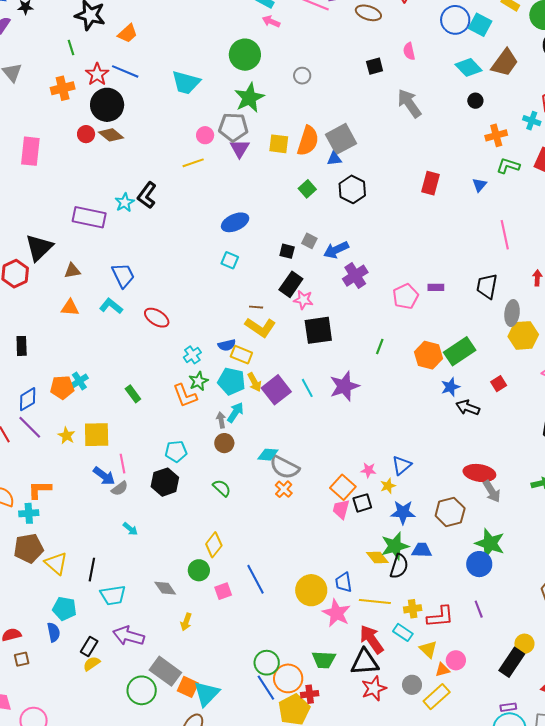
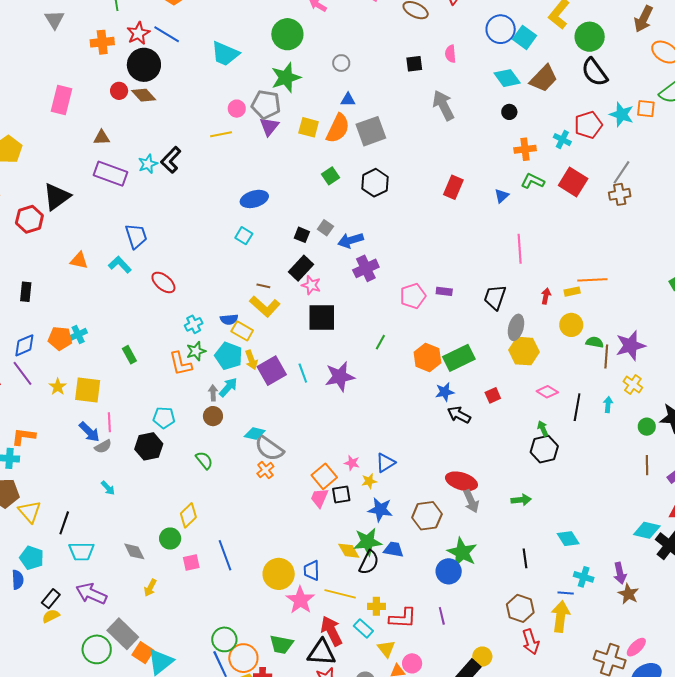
blue triangle: (334, 159) -> (348, 100), moved
brown triangle: (72, 271) -> (102, 138), moved

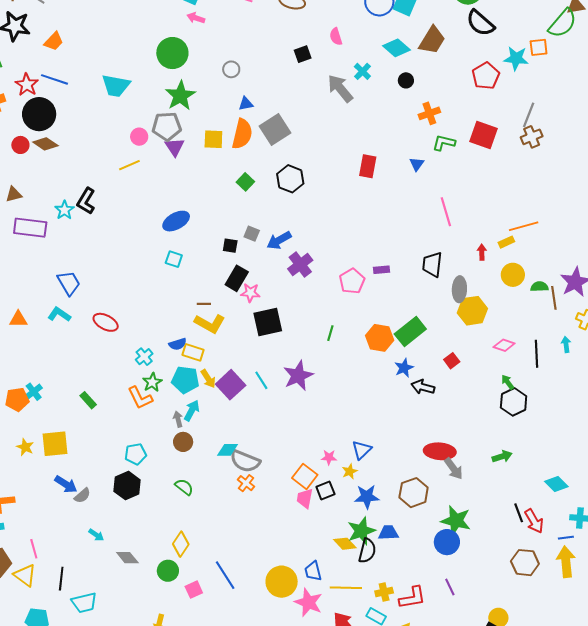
cyan cross: (562, 140) -> (362, 71), moved, turned 30
pink line: (109, 422) -> (34, 549), moved
gray diamond: (134, 551) -> (127, 558), moved
red arrow: (531, 642) -> (534, 521), moved

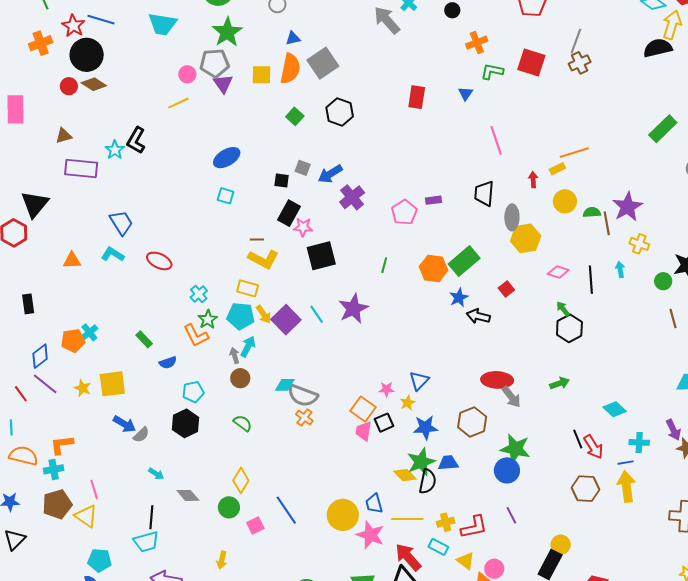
blue semicircle: (178, 344) -> (168, 363), moved
black line: (61, 579) -> (151, 517), moved

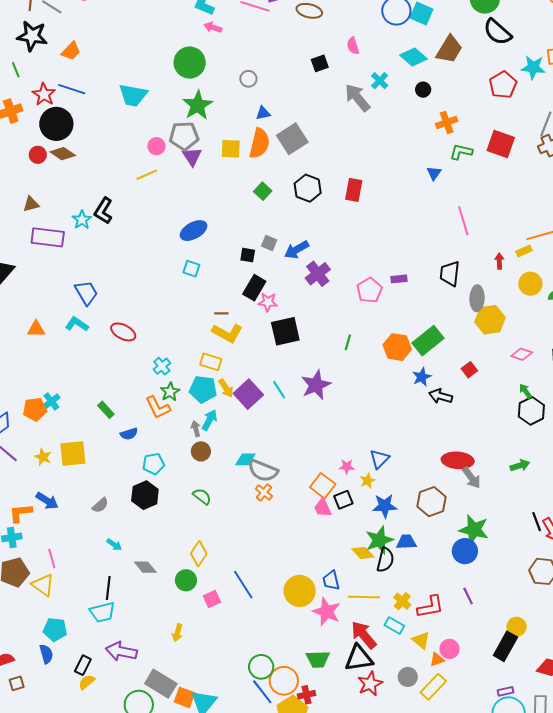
red rectangle: (417, 97) -> (354, 190), moved
blue arrow: (124, 424) -> (47, 501), moved
pink trapezoid: (364, 431) -> (323, 508), turned -35
yellow cross: (446, 522) -> (402, 601), turned -36

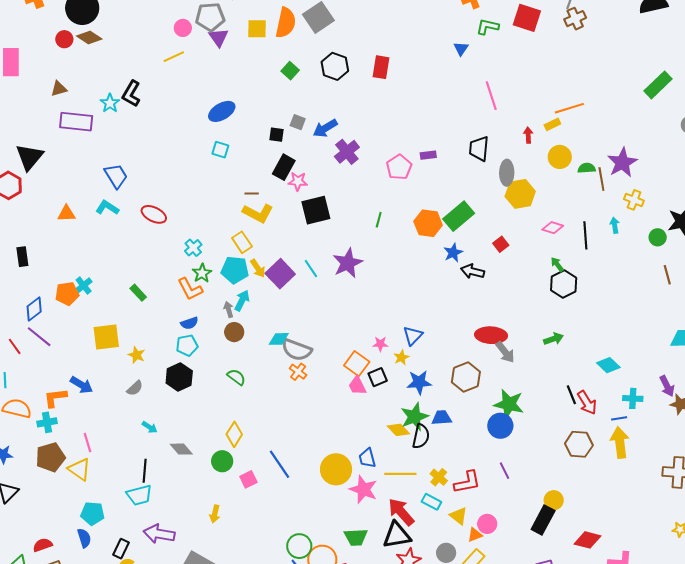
yellow rectangle: (211, 362) -> (242, 242), turned 40
blue semicircle: (129, 434) -> (189, 323), moved
yellow star: (43, 457) -> (137, 355), moved

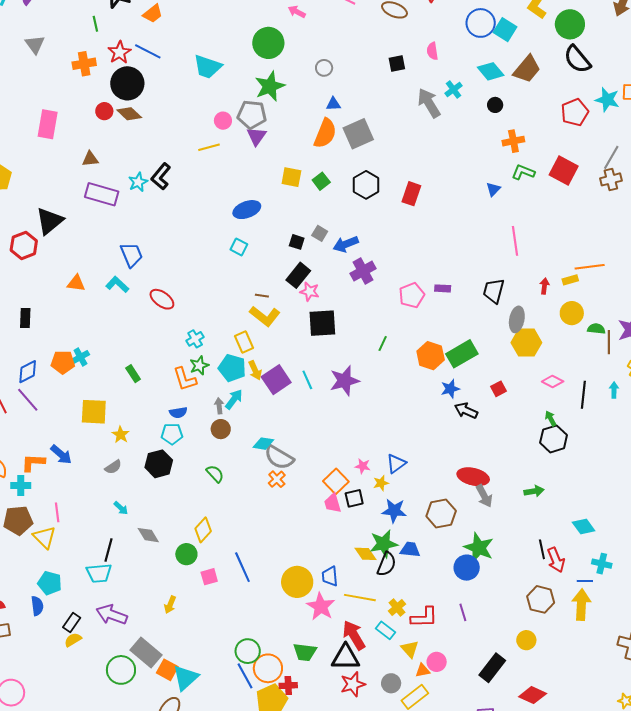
yellow square: (257, 29) -> (291, 177), moved
yellow circle: (554, 500) -> (526, 640), moved

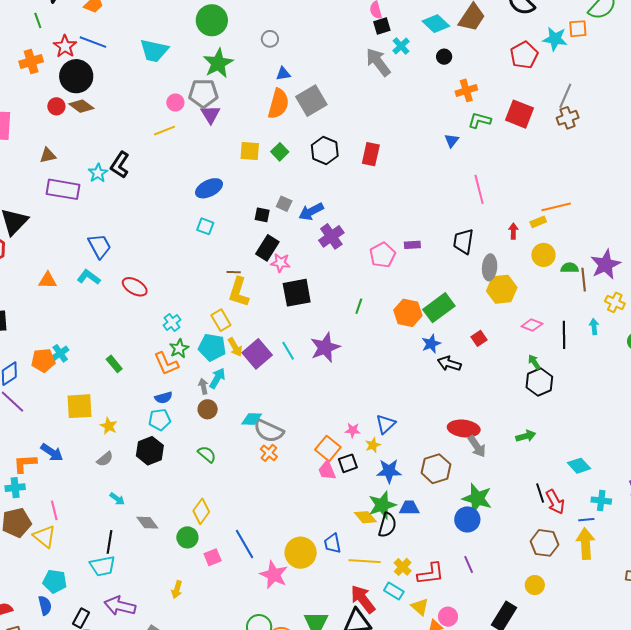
black square: (397, 63) -> (382, 26), moved
yellow L-shape: (265, 316) -> (239, 292), turned 76
pink star: (321, 606) -> (274, 575), moved

